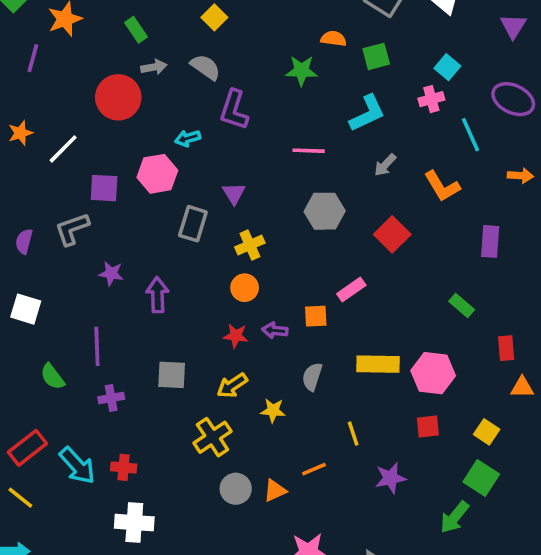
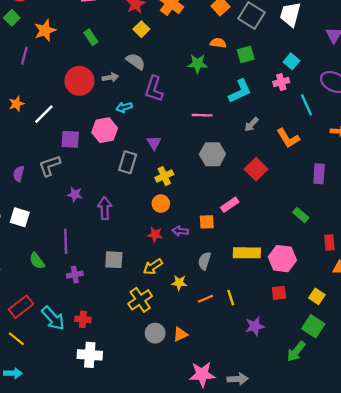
gray arrow: (154, 67) -> (110, 77), moved
orange line: (314, 469) -> (206, 299), moved

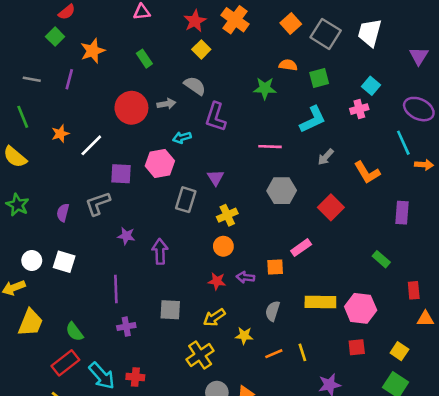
cyan line: (306, 105) -> (403, 143), moved
green semicircle: (37, 261) -> (74, 332), moved

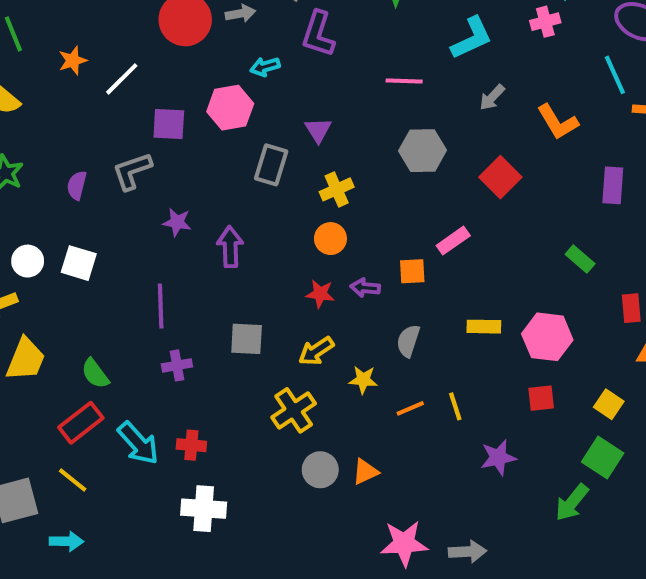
yellow rectangle: (320, 302) -> (484, 327), size x0.7

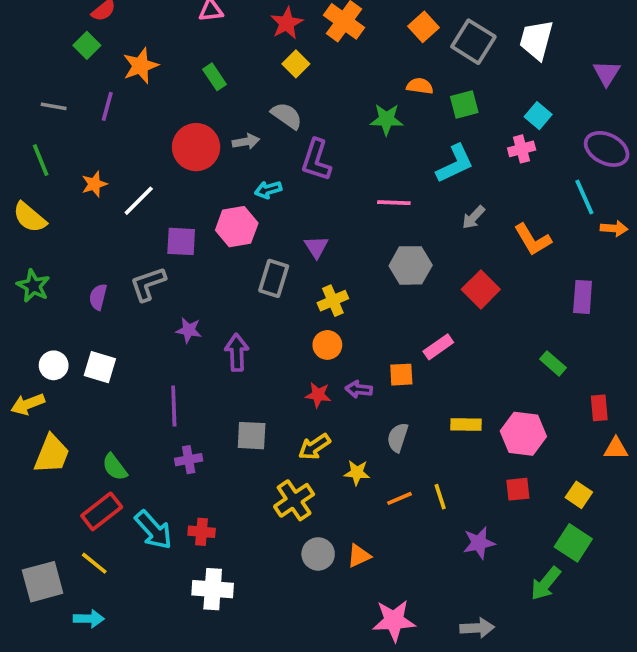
gray arrow: (468, 552) -> (477, 628), moved

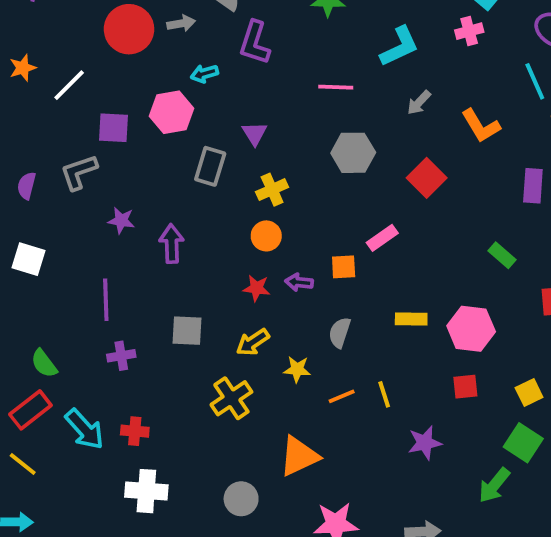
yellow square: (579, 495) -> (529, 392), turned 30
gray circle: (318, 554) -> (241, 499), moved
orange triangle: (359, 556) -> (299, 456), size x1.6

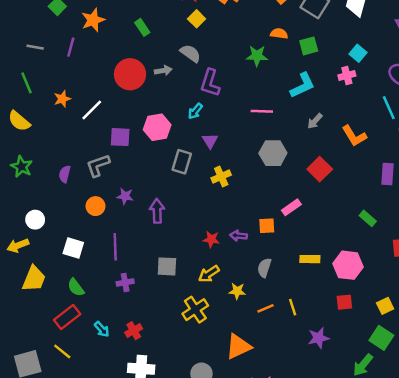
cyan arrow: (204, 74) -> (195, 111), moved, turned -35
orange circle: (266, 236) -> (95, 206), moved
white square: (29, 259) -> (73, 248), moved
cyan arrow: (85, 429) -> (102, 329), size x0.6
red cross: (135, 431) -> (134, 331), turned -35

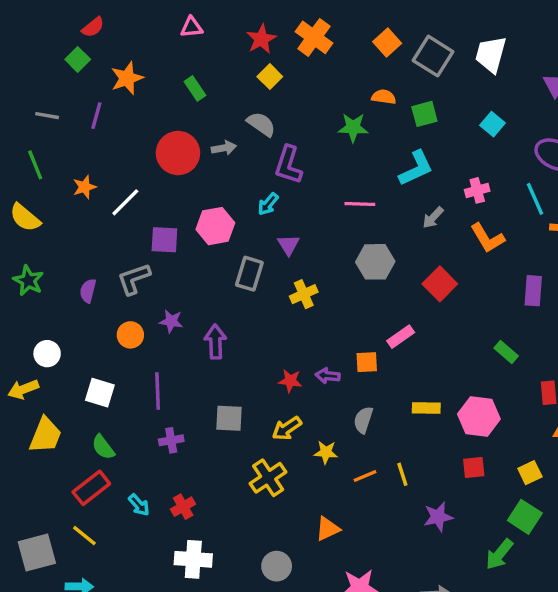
pink cross: (347, 75) -> (477, 190), moved
orange triangle: (238, 347) -> (328, 529), size x0.7

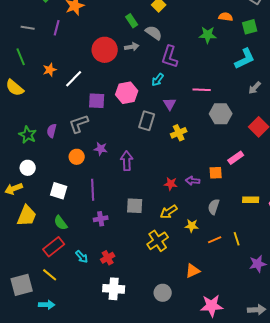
green rectangle: (195, 88) -> (132, 21), moved
pink line: (360, 204) -> (202, 90), moved
green star: (28, 281) -> (28, 135), moved

